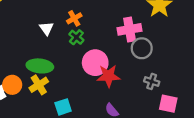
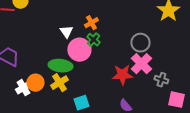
pink cross: (130, 29) -> (141, 64), moved, turned -35
gray circle: (142, 48) -> (140, 43), moved
pink circle: (95, 63) -> (79, 50), moved

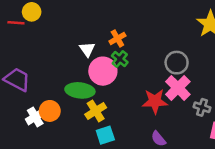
yellow cross: (59, 83) -> (96, 111), moved

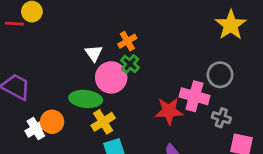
gray circle: (177, 63) -> (220, 75), moved
pink cross: (178, 88) -> (194, 96), turned -30

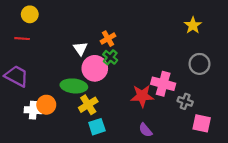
red line: (14, 24) -> (22, 39), moved
yellow star: (231, 25) -> (193, 25), size x0.7
gray circle: (220, 75) -> (199, 64), moved
white cross: (36, 128) -> (33, 110), turned 35

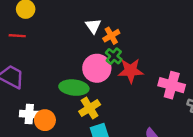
white triangle: (80, 48) -> (93, 26), moved
red star: (142, 96) -> (131, 71), moved
orange circle: (46, 105) -> (45, 120), moved

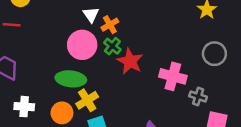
pink circle: (97, 68) -> (82, 45), moved
red star: (131, 71) -> (130, 61), turned 30
orange circle: (45, 120) -> (62, 113), moved

